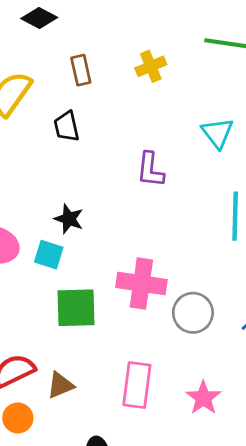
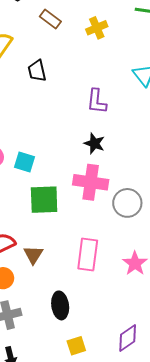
brown rectangle: (81, 70) -> (50, 19), moved, turned -40
black star: (69, 219) -> (94, 143), moved
brown triangle: (60, 385) -> (33, 255), turned -35

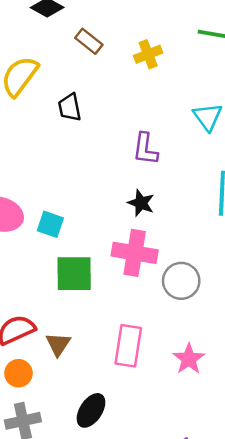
black ellipse: (60, 305) -> (91, 410), turned 40

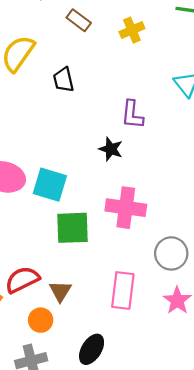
black star: (141, 203) -> (111, 149), moved
cyan square: (50, 224) -> (50, 185), size x1.4
gray circle: (181, 281) -> (171, 253), moved
orange circle: (18, 373) -> (41, 320), moved

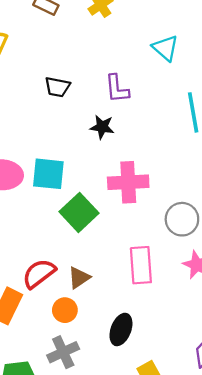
black trapezoid: (63, 80) -> (57, 87), moved, turned -55
green square: (72, 228) -> (79, 212), turned -30
brown triangle: (60, 291) -> (79, 278), turned 35

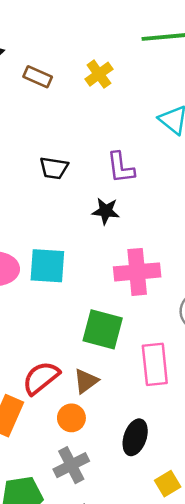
green square: (79, 212) -> (103, 329), moved, turned -30

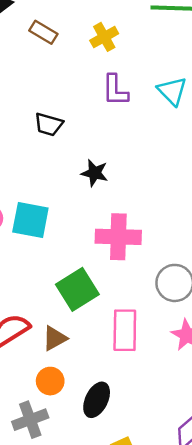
purple L-shape: (121, 167) -> (115, 90), moved
green square: (103, 329) -> (77, 289), turned 36
orange circle: (71, 418) -> (50, 381), moved

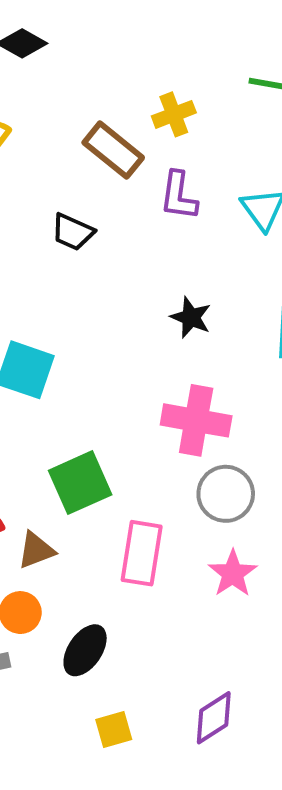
brown rectangle: (43, 32) -> (113, 150), moved, size x1.4
black star: (95, 173) -> (191, 317), moved
pink cross: (118, 237) -> (196, 420), moved

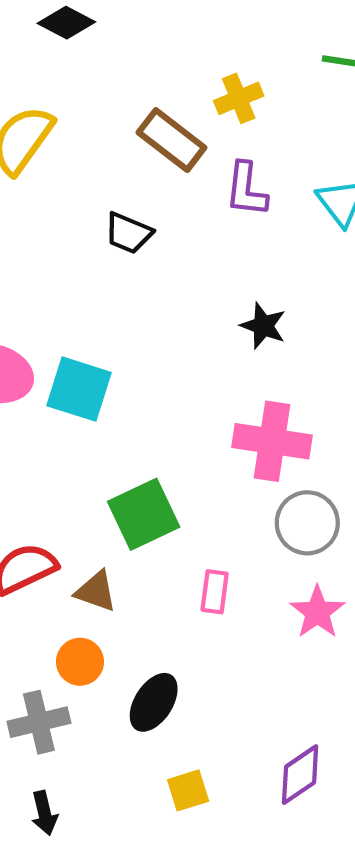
brown triangle: (36, 550) -> (96, 591), turned 42
pink rectangle: (142, 553) -> (215, 592), size x0.6

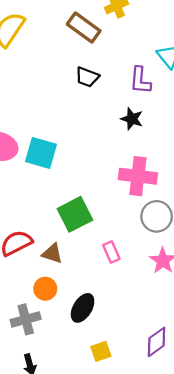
purple L-shape: (246, 189) -> (140, 80), moved
black trapezoid: (128, 233) -> (87, 77), moved
pink rectangle: (215, 592) -> (111, 252), turned -30

